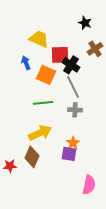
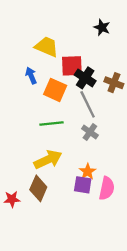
brown cross: (95, 49) -> (114, 83), moved, turned -35
gray cross: (75, 110) -> (90, 132), turned 32
pink semicircle: (89, 185) -> (107, 188), moved

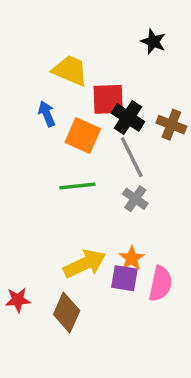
yellow arrow: (48, 160) -> (85, 264), moved
brown diamond: (38, 188) -> (67, 313), moved

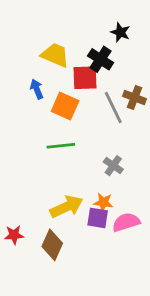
black cross: (128, 117) -> (101, 59), moved
gray line: (132, 157) -> (113, 107), moved
gray cross: (135, 199) -> (113, 166), moved
orange star: (132, 258) -> (103, 202), turned -30
pink semicircle: (161, 284) -> (126, 222), turned -120

